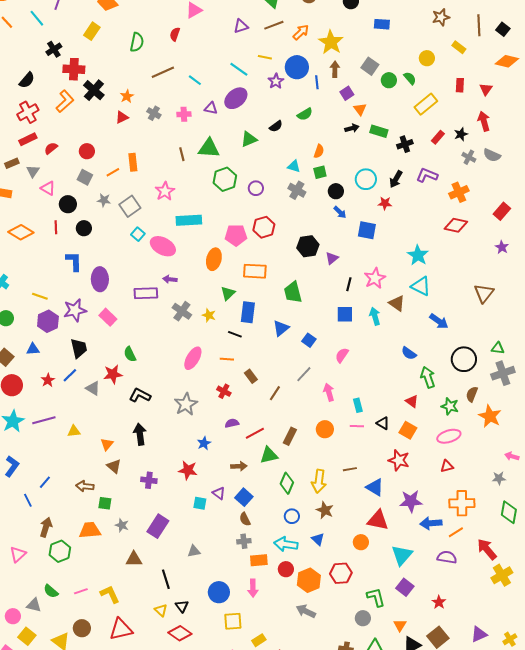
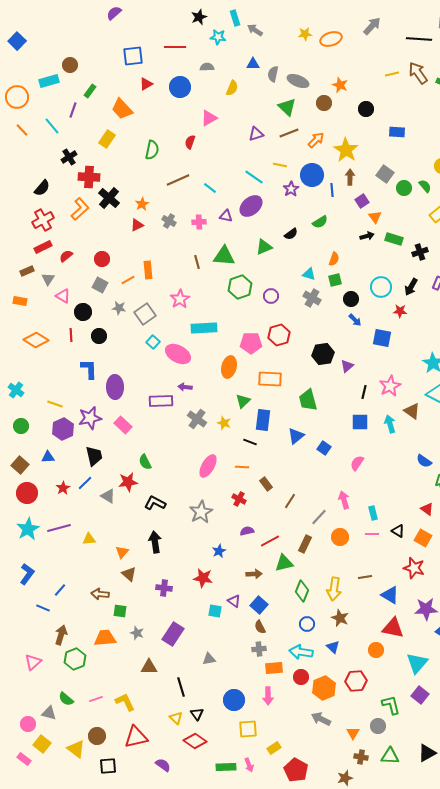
gray line: (304, 374) -> (319, 517), moved
blue line: (28, 500) -> (43, 608), turned -40
orange triangle: (400, 625) -> (353, 733), moved

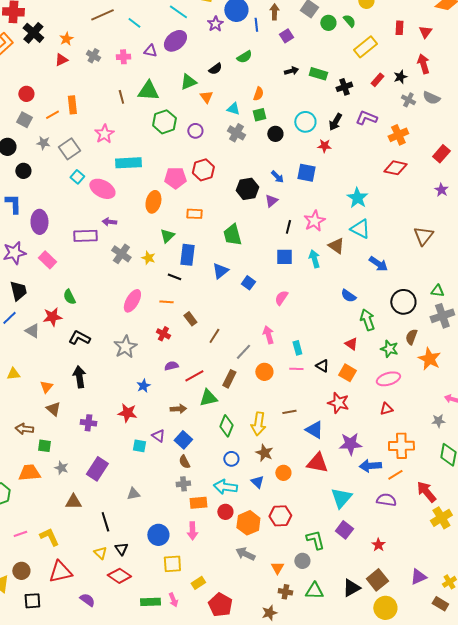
orange triangle: (375, 217) -> (206, 97), moved
blue arrow: (355, 320) -> (277, 177), moved
orange rectangle: (270, 379) -> (194, 214), size x0.7
orange circle: (376, 650) -> (283, 473), moved

